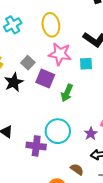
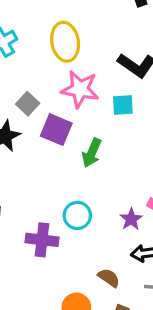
cyan circle: (58, 131) -> (77, 215), size x0.7

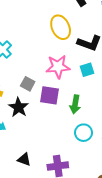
yellow ellipse: (65, 42) -> (61, 27), moved
cyan circle: (77, 215) -> (84, 133), moved

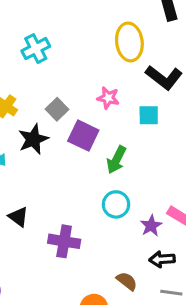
pink star: (58, 67) -> (108, 98), size x0.6

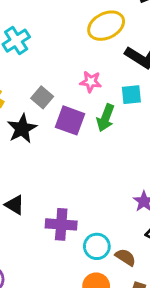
yellow ellipse: (129, 42) -> (106, 26), turned 76
green arrow: (116, 160) -> (106, 118), moved
cyan circle: (116, 204) -> (97, 246), moved

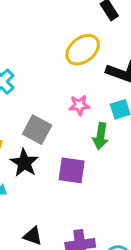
gray square: (42, 97) -> (37, 130), size x1.4
purple square: (70, 120) -> (72, 170), moved

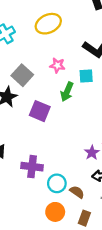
yellow ellipse: (83, 50) -> (48, 24), moved

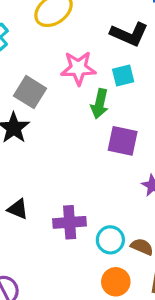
pink star: (57, 65) -> (78, 68), size x1.5
purple square: (40, 111) -> (123, 141), moved

